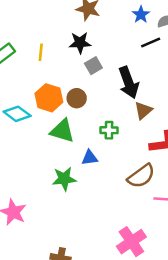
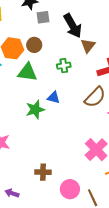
gray square: (93, 66) -> (43, 17), turned 32
blue triangle: (90, 158) -> (54, 98), moved, turned 32

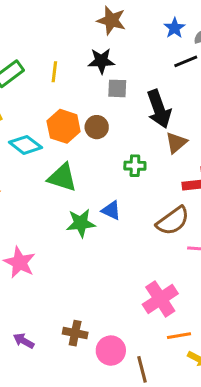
green triangle: (27, 72) -> (62, 177), moved
brown cross: (43, 172) -> (75, 333), moved

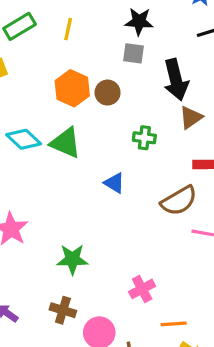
black star: (101, 61) -> (139, 22), moved
cyan diamond: (25, 145) -> (24, 139), moved
green star: (81, 223) -> (72, 259), moved
pink cross: (160, 299) -> (142, 289), moved, size x0.7

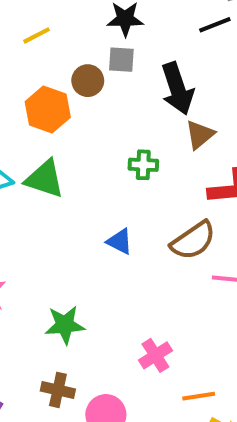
yellow line: (68, 29) -> (37, 35), turned 55
brown circle: (108, 93) -> (88, 81), moved
blue triangle: (114, 183) -> (120, 241), moved

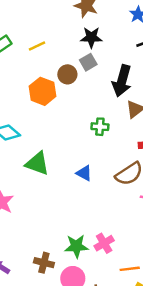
gray square: (121, 60) -> (88, 62), turned -35
black arrow: (177, 89) -> (122, 81), turned 32
green triangle: (45, 179) -> (37, 163), moved
green star: (65, 325) -> (76, 246), moved

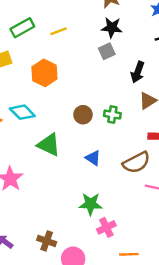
brown circle: (67, 74) -> (83, 115), moved
black arrow: (122, 81) -> (138, 72), size x0.7
orange hexagon: (42, 91) -> (44, 73), moved
green star: (76, 246) -> (91, 204), moved

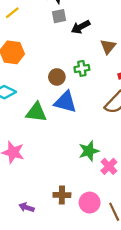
gray square: (107, 51) -> (59, 16), turned 32
black arrow: (138, 72) -> (81, 27), moved, turned 60
blue triangle: (93, 158) -> (65, 102), moved, size x1.6

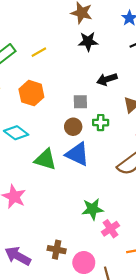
gray square: (59, 16) -> (80, 102), moved
purple arrow: (27, 207) -> (18, 256), size x1.6

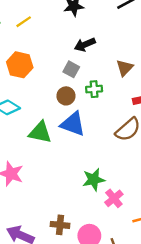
black arrow: (107, 79) -> (85, 45), moved
gray square: (80, 102) -> (71, 69), turned 35

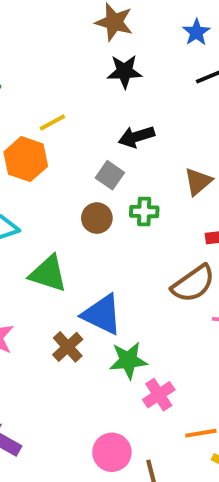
yellow line: (24, 22) -> (52, 123), moved
blue triangle: (73, 124) -> (102, 314), moved
brown cross: (60, 225) -> (68, 347), moved, turned 36

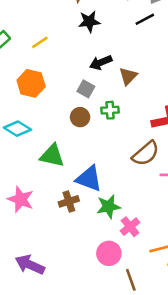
yellow line: (52, 123) -> (40, 42), moved
brown triangle: (198, 182) -> (128, 76), moved
brown cross: (68, 347) -> (69, 201), turned 30
pink circle: (112, 452) -> (109, 253), moved

